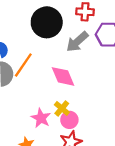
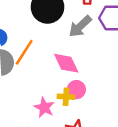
yellow cross: (62, 108) -> (66, 97), turned -35
pink circle: (69, 120) -> (76, 90), moved

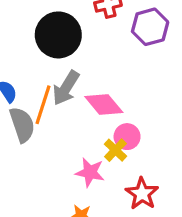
gray arrow: (80, 26) -> (66, 88), moved
yellow cross: (66, 97) -> (115, 150), turned -35

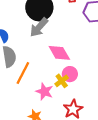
gray arrow: (66, 88) -> (39, 27), moved
orange line: (43, 105) -> (23, 73), moved

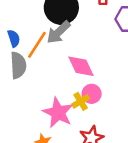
orange line: (23, 73) -> (37, 45), moved
pink star: (44, 91) -> (58, 113), size x1.4

